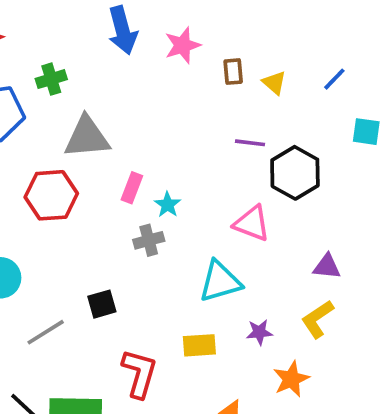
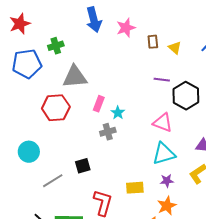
cyan triangle: (220, 282) -> (164, 154), moved
orange star: (291, 379) -> (167, 206), moved

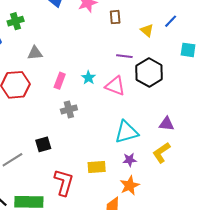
yellow triangle: (175, 48) -> (147, 30), moved
gray triangle: (75, 77) -> (35, 53), size x0.6
cyan star: (118, 113) -> (88, 78), moved
pink triangle: (163, 123) -> (115, 86), moved

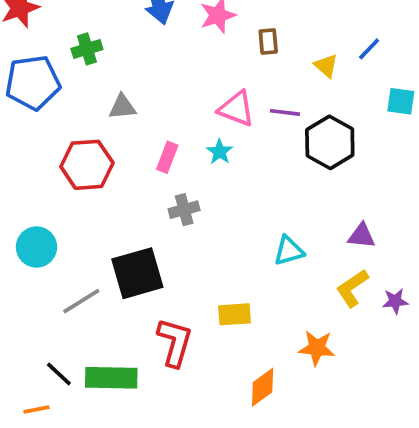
pink triangle: (115, 86) -> (236, 109), moved
cyan triangle: (126, 132) -> (289, 251), size x0.7
black square: (43, 144) -> (137, 273), size x1.8
purple star: (130, 160) -> (395, 301), moved
orange star: (130, 185) -> (317, 348), moved, turned 30

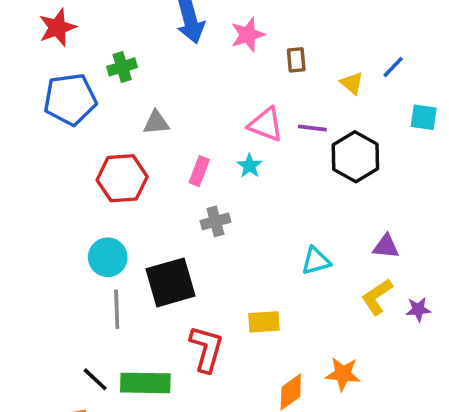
cyan circle: (36, 247) -> (108, 257), moved
gray line: (81, 301) -> (117, 309), turned -60
orange star: (317, 348) -> (343, 374), moved

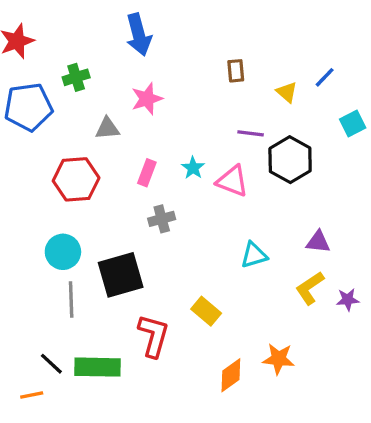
pink star: (248, 35) -> (147, 99), moved
cyan square: (424, 117) -> (353, 123), turned -35
pink triangle: (266, 124) -> (232, 181), moved
yellow rectangle: (264, 322) -> (206, 311), turned 44

